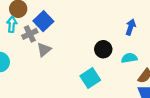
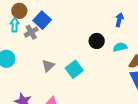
gray triangle: (44, 50) -> (48, 66), moved
cyan square: (90, 78) -> (74, 69), moved

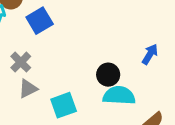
gray cross: (31, 32) -> (21, 62), moved, turned -32
cyan semicircle: (120, 47) -> (119, 96), moved, size x1.5

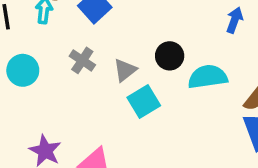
black circle: (108, 75) -> (170, 56), moved
gray triangle: (28, 89) -> (125, 70), moved

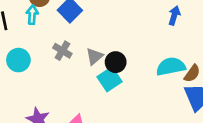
black circle: (170, 56) -> (116, 62), moved
cyan semicircle: (208, 77) -> (171, 66), moved

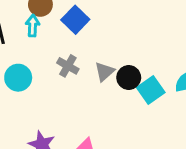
cyan square: (109, 79) -> (151, 90), moved

